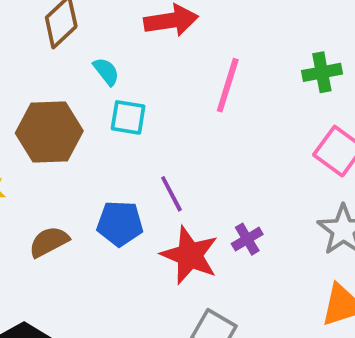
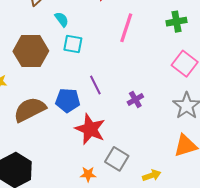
purple cross: (247, 239) -> (135, 99), moved
brown semicircle: (49, 242) -> (30, 110), size x1.5
red star: (190, 255) -> (90, 129), moved

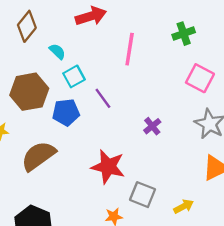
cyan square: (73, 44) -> (74, 76), turned -30
purple line: (95, 85) -> (103, 98), moved
blue pentagon: (68, 100) -> (66, 112), moved

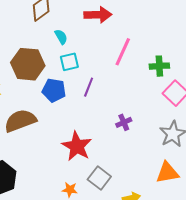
green cross: (184, 34) -> (159, 66), moved
purple line: (103, 98) -> (89, 87), turned 42

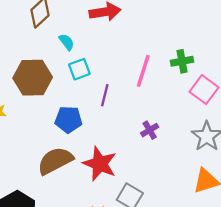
pink line: (123, 52) -> (143, 71), moved
blue pentagon: (54, 90) -> (68, 120), moved
brown semicircle: (20, 121) -> (55, 161), moved

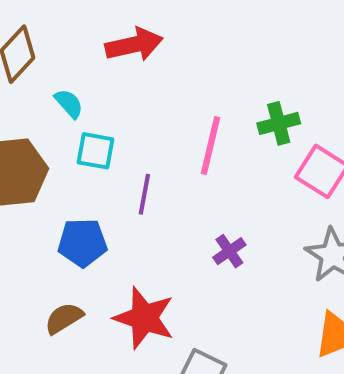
cyan square: (79, 69) -> (95, 151), turned 35
brown semicircle: (55, 161) -> (64, 318), size x0.6

